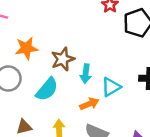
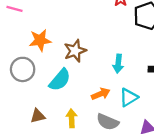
cyan arrow: (86, 74) -> (118, 64), moved
cyan triangle: (111, 87) -> (129, 97), moved

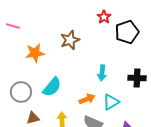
brown star: (75, 51) -> (70, 40), moved
gray circle: (23, 69) -> (21, 92), moved

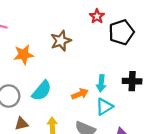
cyan arrow: (102, 73) -> (101, 83), moved
orange arrow: (87, 99) -> (80, 94), moved

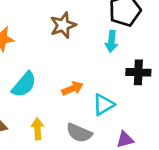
brown star: (61, 41) -> (63, 25), moved
cyan arrow: (101, 83) -> (111, 41), moved

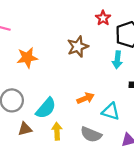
cyan semicircle: (24, 84) -> (46, 108), moved
cyan triangle: (103, 105) -> (111, 111), turned 48

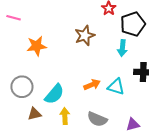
cyan triangle: (111, 111) -> (116, 87), moved

